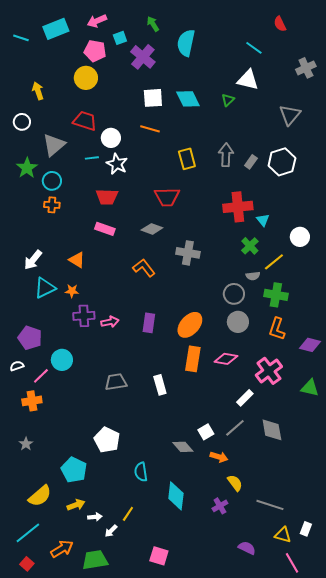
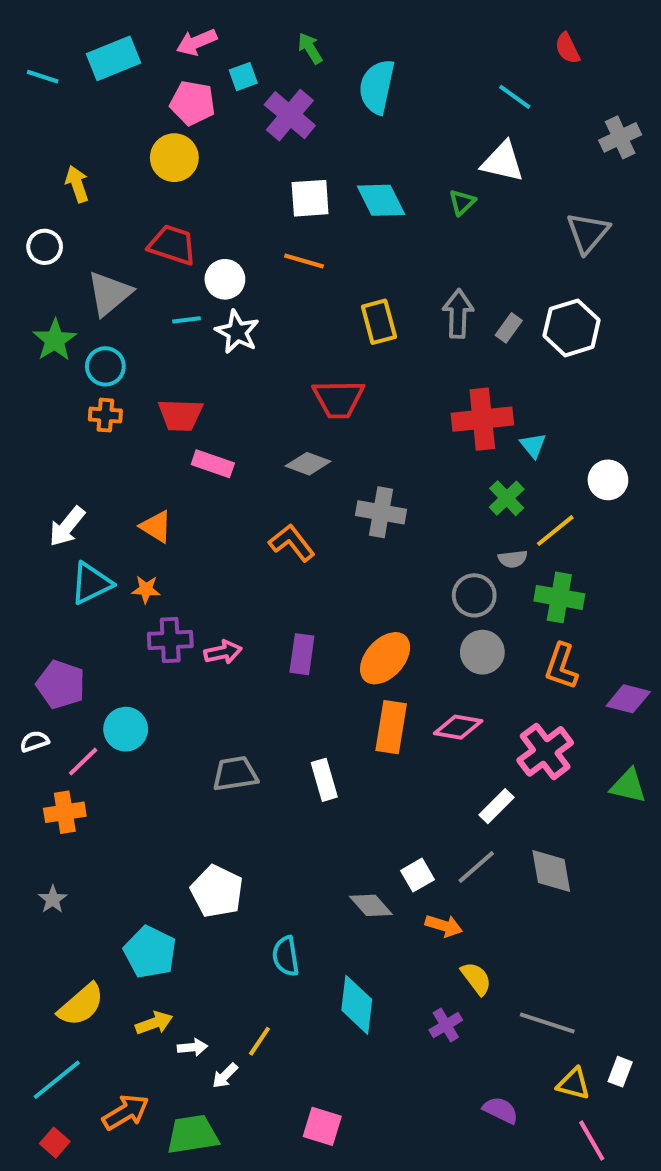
red trapezoid: (107, 197) -> (180, 415), moved

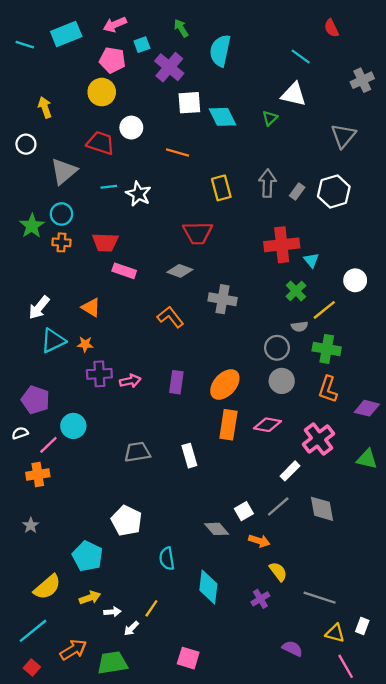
white square: (310, 198) -> (189, 103), moved
white circle: (225, 279) -> (131, 128), moved
green star: (55, 340) -> (32, 226), moved

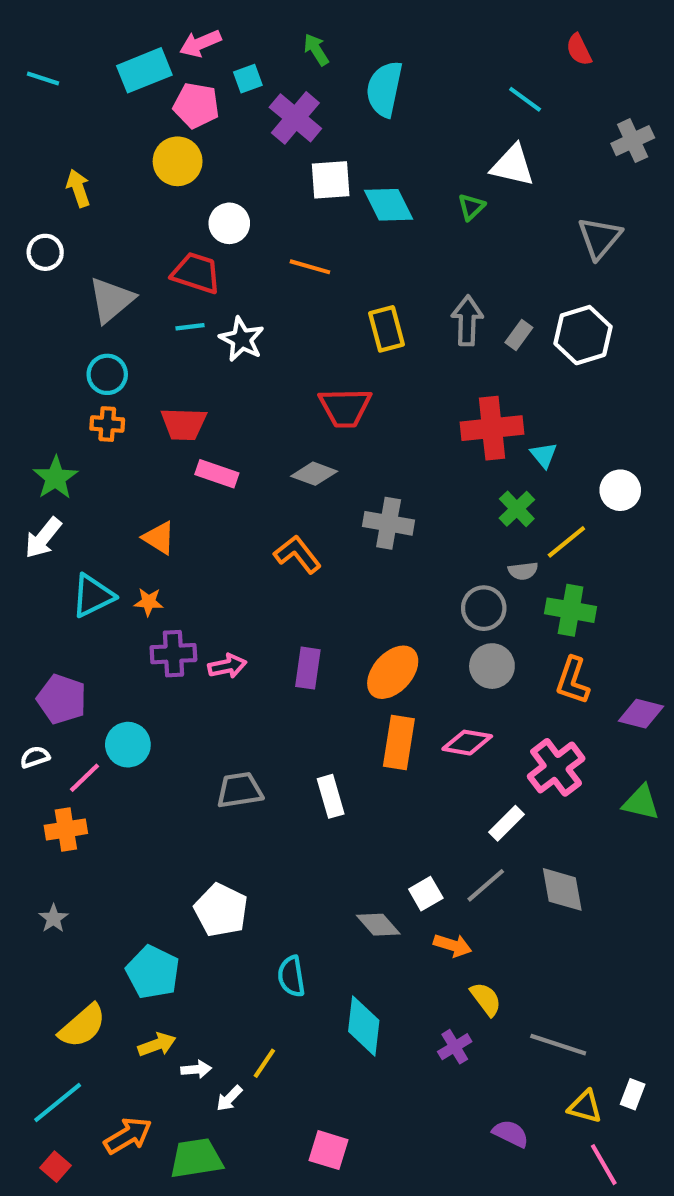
cyan rectangle: (66, 34) -> (144, 70), moved
red trapezoid: (101, 143) -> (196, 273), moved
green star: (32, 226) -> (56, 478), moved
white arrow: (39, 308) -> (43, 538), moved

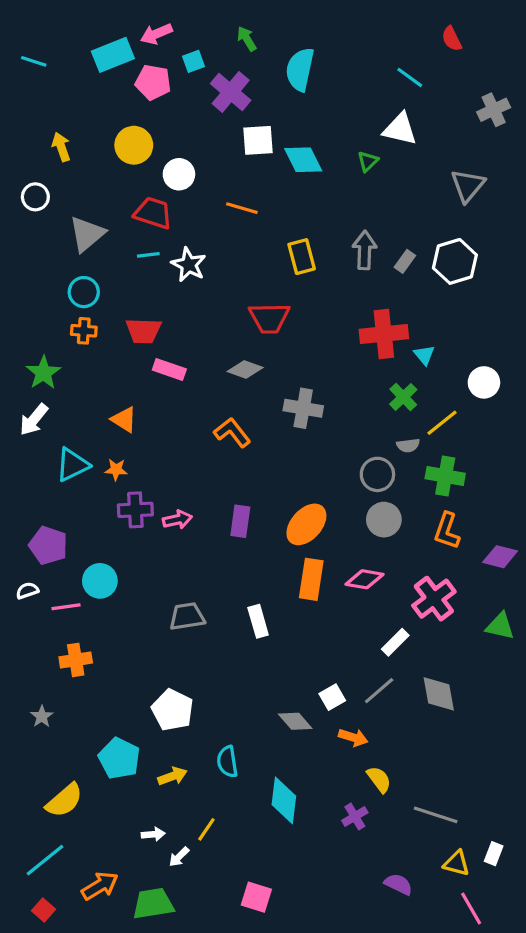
yellow circle: (178, 161) -> (134, 145), moved
pink line: (84, 778) -> (66, 607), turned 36
orange cross: (66, 829) -> (76, 660), moved
yellow arrow: (157, 1045) -> (173, 776), moved

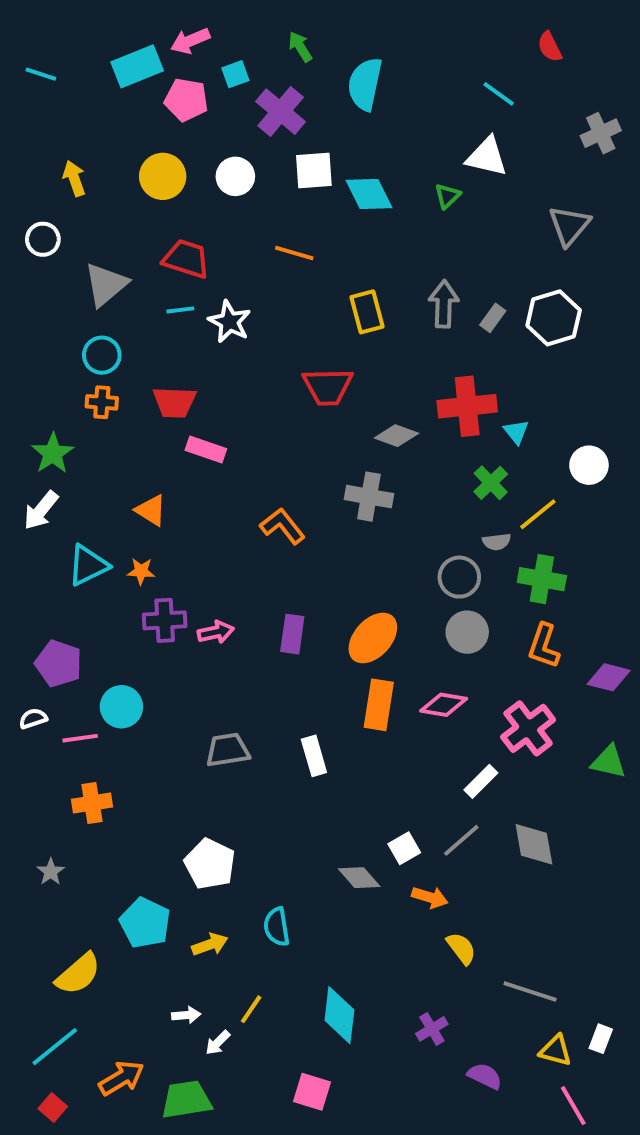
white circle: (179, 174) -> (235, 176), moved
gray diamond: (245, 370) -> (396, 436), moved
cyan diamond: (284, 800) -> (339, 1015), moved
purple cross: (355, 816) -> (432, 1029), moved

